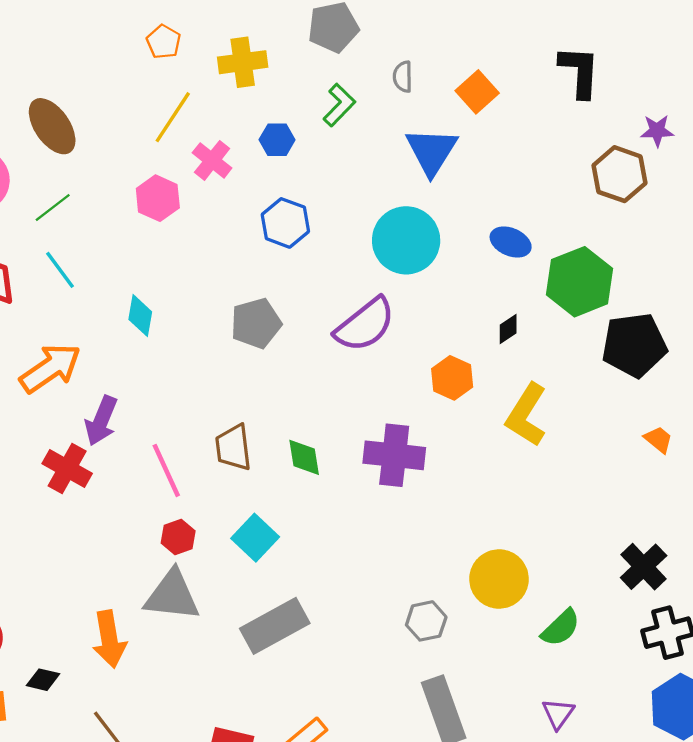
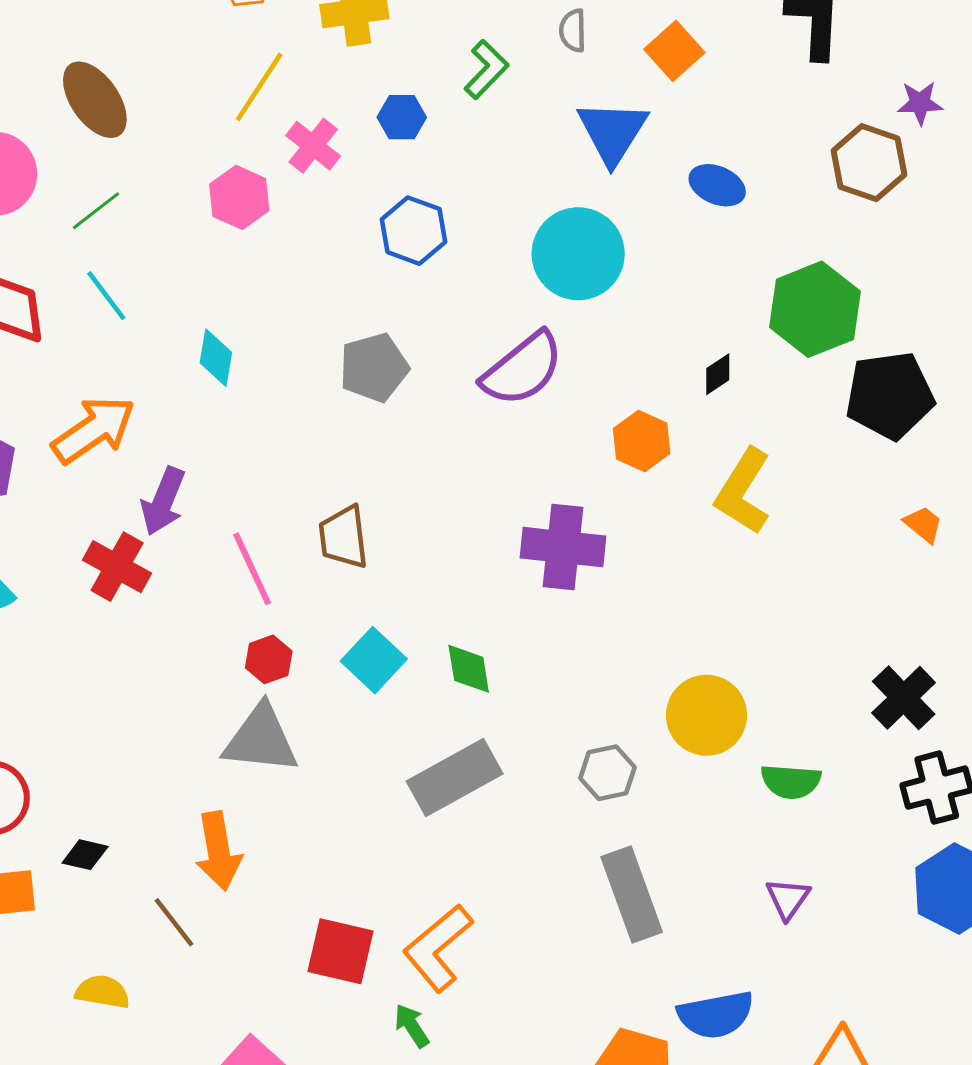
blue ellipse: (511, 242) -> (717, 185), moved
green diamond: (304, 457) -> (469, 669), moved
gray rectangle: (275, 626) -> (455, 777), moved
green semicircle: (561, 628) -> (791, 781), turned 48
orange arrow: (109, 639) -> (218, 851), moved

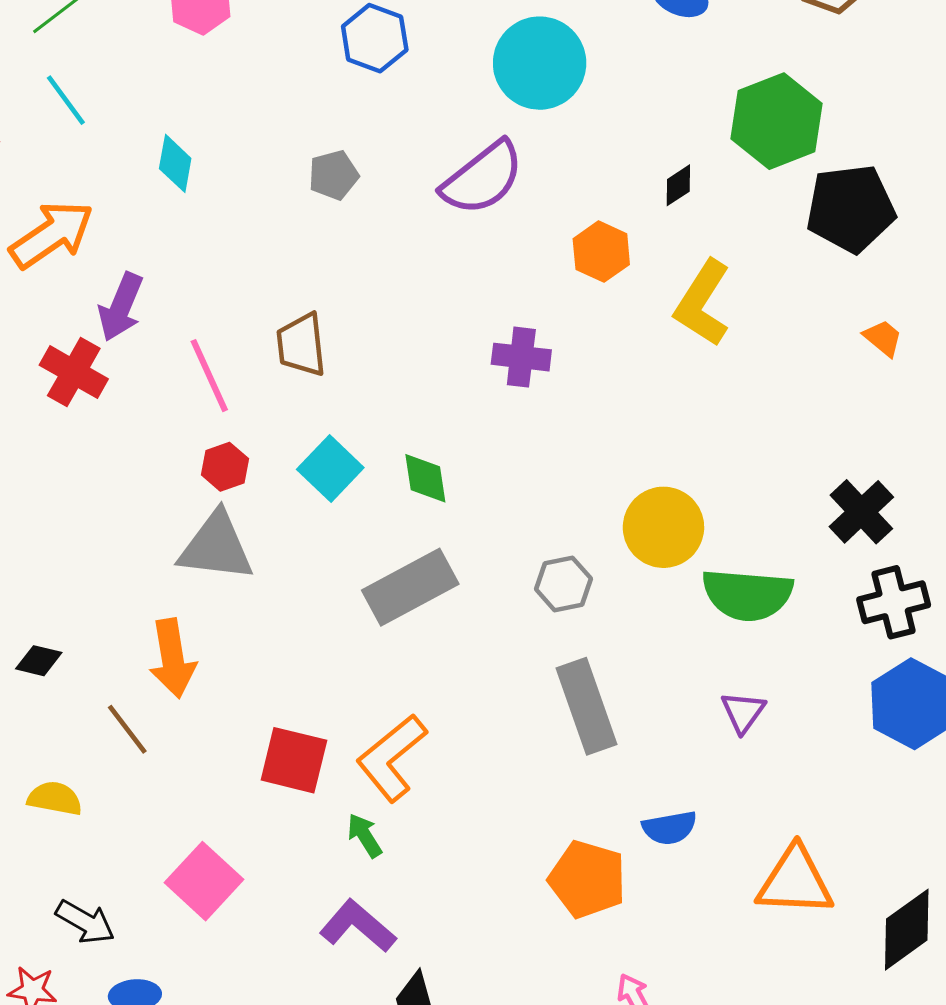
gray pentagon: (374, 368) -> (334, 175), size x0.7
purple cross: (563, 547) -> (521, 357), size x0.7
green semicircle: (791, 781) -> (747, 595), size x1.5
blue semicircle: (716, 1015) -> (670, 828), size x0.7

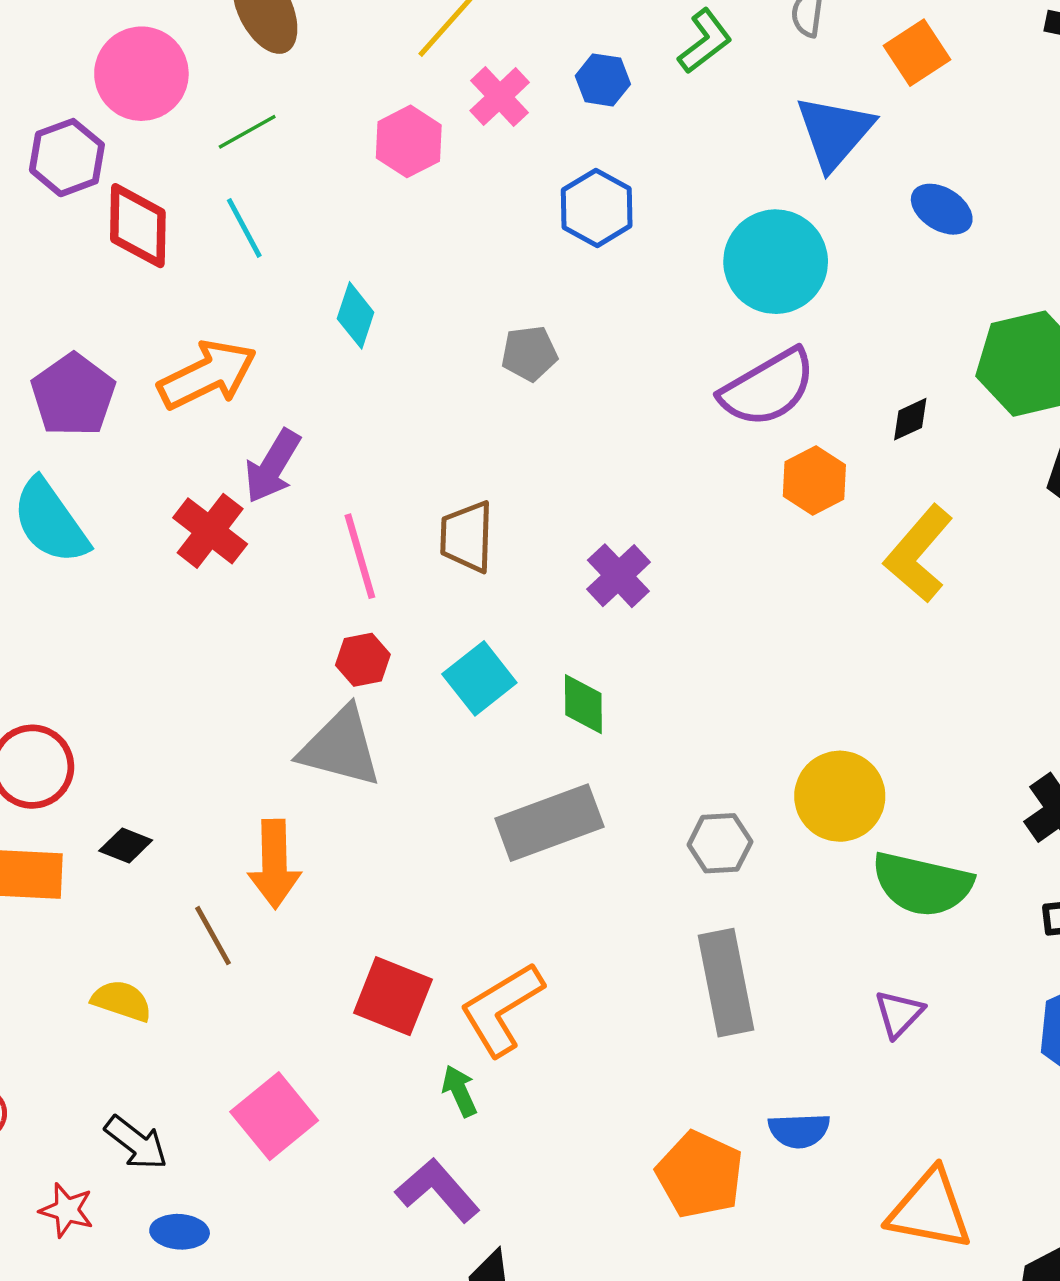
purple semicircle: (483, 178) -> (768, 388), moved
purple cross: (521, 357) -> (618, 576), moved, turned 32

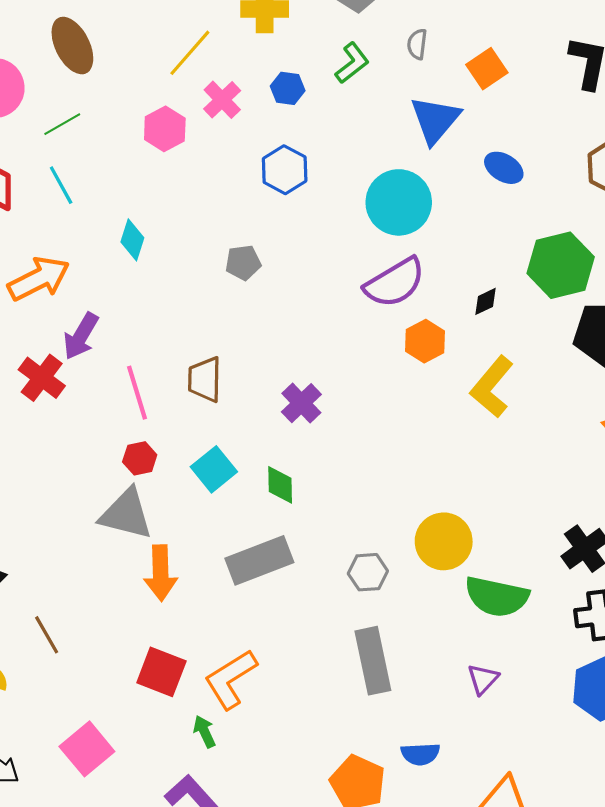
orange arrow: (274, 864) -> (161, 573), moved

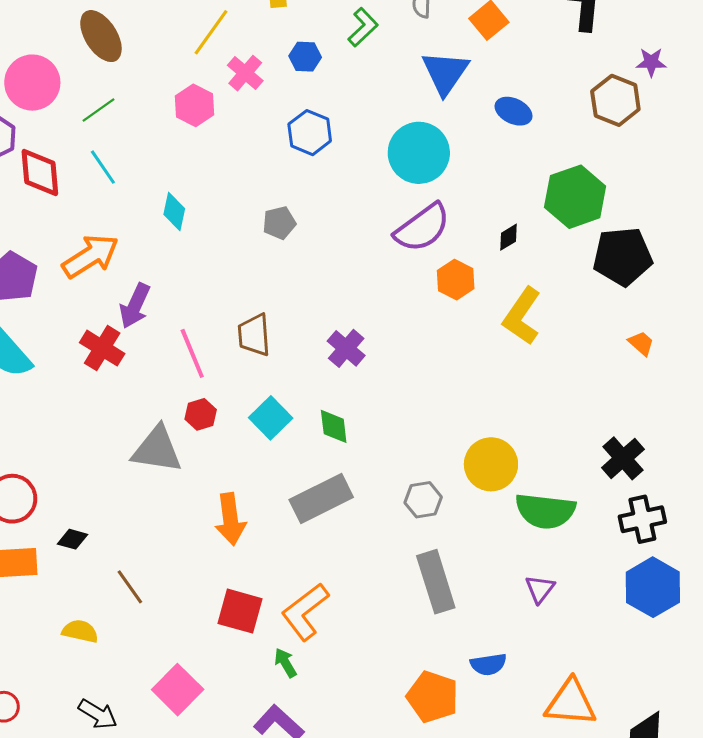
gray triangle: (126, 514) -> (157, 450), moved

